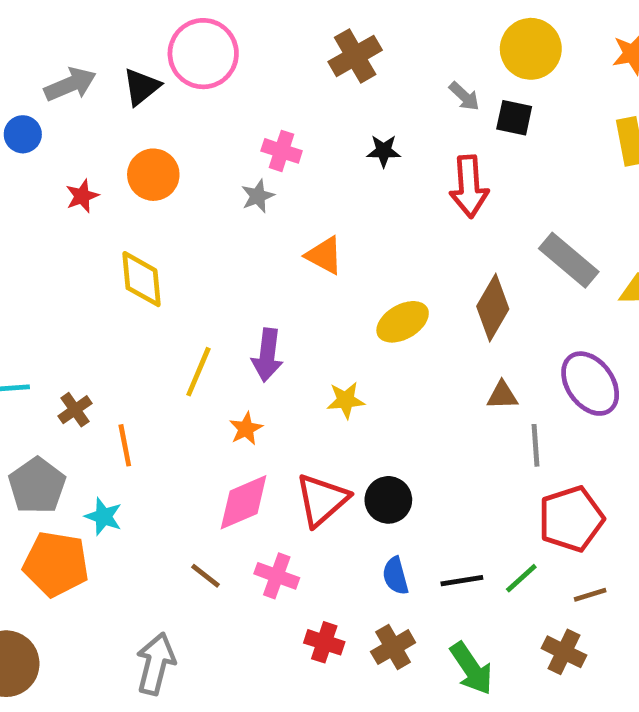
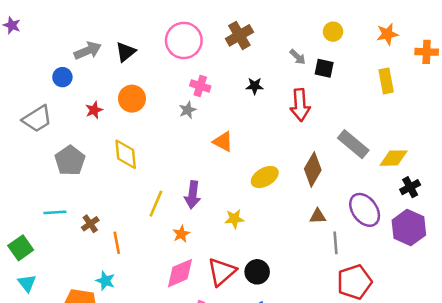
yellow circle: (531, 49) -> (333, 32), size x0.6
pink circle: (203, 54) -> (184, 40), moved
gray pentagon: (37, 486) -> (70, 161), moved

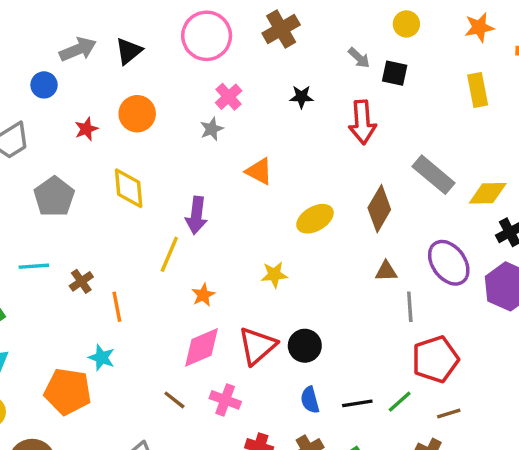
pink cross: (200, 86) -> (229, 97), turned 30
purple arrow: (193, 195) -> (196, 215), moved

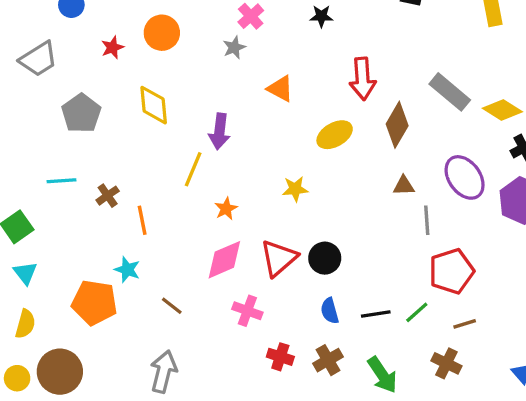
red arrow: (362, 122) -> (363, 79), moved
yellow diamond: (488, 193) -> (502, 110), turned 33
brown line: (174, 400) -> (172, 306), moved

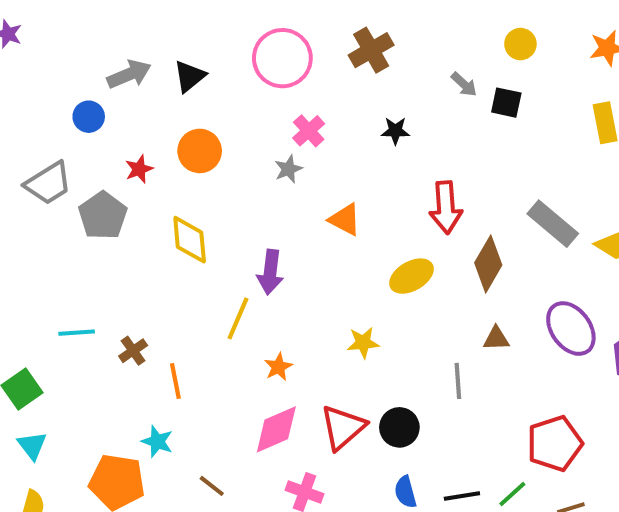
gray pentagon: (81, 113) -> (103, 216), moved
gray line: (427, 220) -> (458, 381), moved

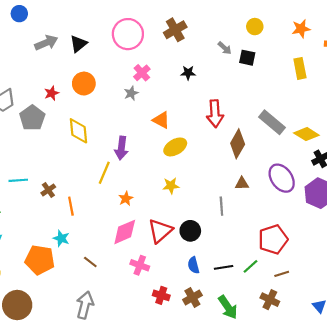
blue circle: (89, 117) -> (19, 14), moved
yellow ellipse: (411, 276) -> (175, 147), moved

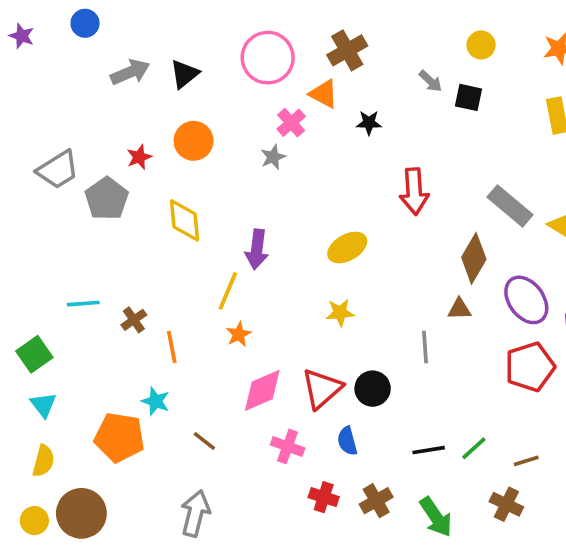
orange triangle: (161, 120) -> (324, 94), moved
brown diamond: (238, 144) -> (474, 258), moved
orange star: (126, 199) -> (239, 334), moved
red pentagon: (273, 239) -> (530, 367), moved
blue semicircle: (193, 265) -> (347, 441), moved

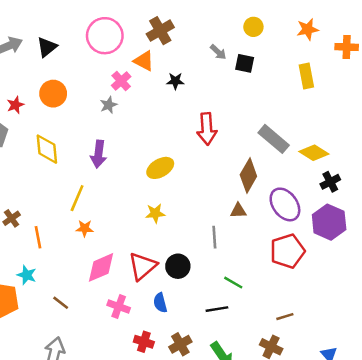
purple arrow: (257, 249) -> (98, 154), moved
orange star: (239, 334) -> (85, 228), turned 30
green line: (474, 448) -> (233, 283), moved, turned 72

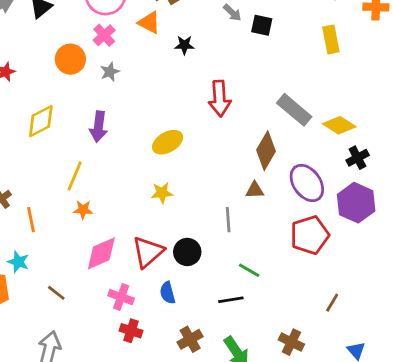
pink cross: (121, 81) -> (104, 35), moved
orange circle: (53, 94) -> (70, 59), moved
yellow diamond: (47, 149) -> (41, 121), turned 68
brown line: (285, 317) -> (332, 303), moved, turned -42
red cross: (144, 342) -> (131, 331), moved

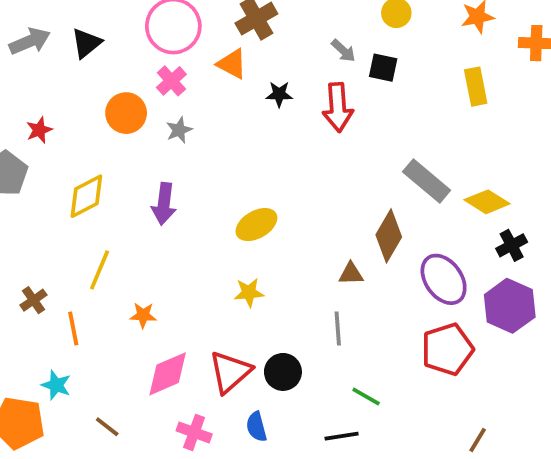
red arrow: (220, 99) -> (338, 107), moved
yellow line: (75, 176) -> (100, 270), moved
brown triangle: (255, 190) -> (351, 274), moved

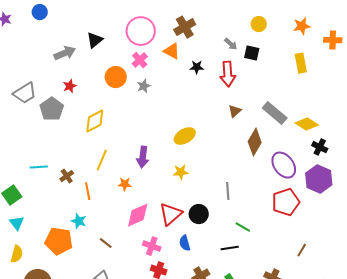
gray arrow: (30, 41) -> (65, 53), moved
purple arrow: (164, 204) -> (143, 157), moved
black cross: (512, 245) -> (320, 147), turned -35
brown triangle: (351, 274) -> (235, 111), moved, turned -40

